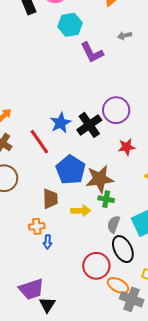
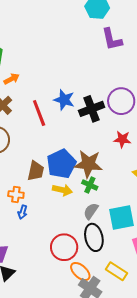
blue star: (60, 123) -> (64, 100), turned 30
blue pentagon: (71, 170) -> (61, 164), moved

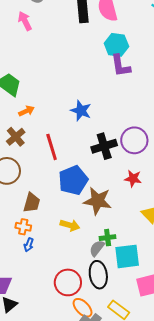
purple L-shape: (112, 39) -> (121, 66), moved
blue star: (64, 100) -> (81, 111), moved
blue pentagon: (61, 164) -> (73, 180), moved
brown trapezoid: (36, 171) -> (32, 203), moved
green cross: (90, 185) -> (108, 238), moved, turned -35

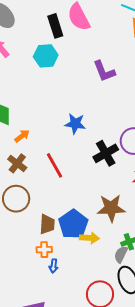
cyan hexagon: (116, 45) -> (46, 56), moved
blue pentagon: (73, 180) -> (73, 224), moved

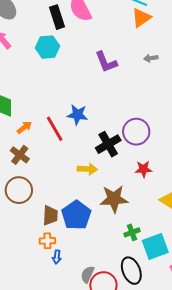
red line: (55, 165) -> (55, 129), moved
yellow arrow: (89, 238) -> (87, 169), moved
gray semicircle: (121, 254) -> (87, 274), moved

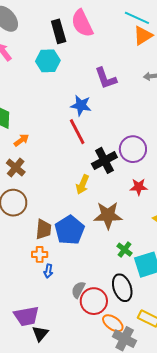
blue star: (78, 115) -> (81, 105), moved
red line: (55, 129) -> (77, 132), moved
yellow arrow: (87, 169) -> (82, 184), turned 108
green cross: (132, 232) -> (124, 250), turned -35

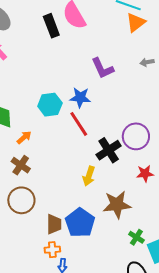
cyan hexagon: (48, 61) -> (50, 105), moved

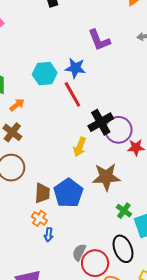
purple circle: (136, 136) -> (118, 130), moved
orange cross: (52, 250) -> (39, 218), turned 35

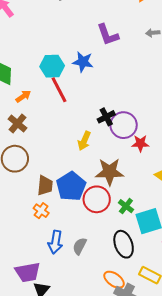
red line: (72, 94) -> (59, 90), moved
black cross: (101, 122) -> (106, 117), size x0.7
blue arrow: (49, 235) -> (55, 242), moved, size x1.6
red circle: (95, 263) -> (97, 199), moved

